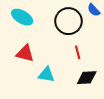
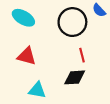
cyan triangle: (46, 75) -> (37, 90), moved
black diamond: (87, 78) -> (75, 77), moved

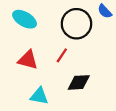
red line: (82, 55) -> (62, 55), moved, turned 48

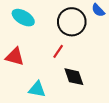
red triangle: (28, 60) -> (15, 57), moved
black diamond: (79, 82) -> (74, 77), turned 75

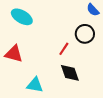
black circle: (72, 22) -> (85, 34), moved, size x0.7
red line: (58, 51) -> (64, 49), moved

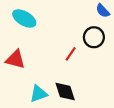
black diamond: (70, 73) -> (65, 91), moved
cyan triangle: (35, 85) -> (39, 94), turned -30

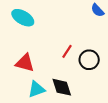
black circle: (94, 37) -> (89, 60), moved
red triangle: (15, 59) -> (25, 63), moved

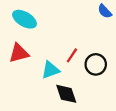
red triangle: (25, 63) -> (19, 53), moved, turned -30
cyan triangle: (36, 89) -> (50, 70), moved

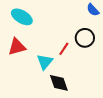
black circle: (96, 64) -> (85, 38), moved
cyan triangle: (50, 70) -> (45, 62), turned -30

